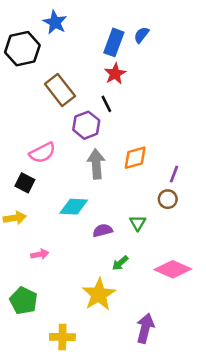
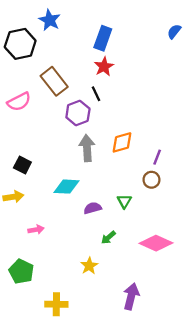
blue semicircle: (141, 35) -> (174, 31), moved
pink semicircle: (42, 153) -> (19, 102), moved
yellow star: (99, 294) -> (89, 266), size x0.6

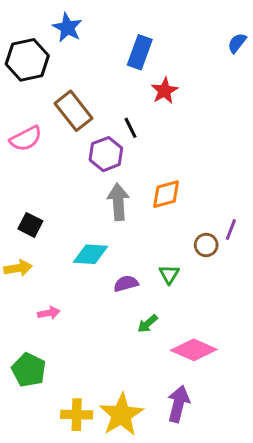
red star: (104, 67) -> (165, 91), moved
purple line: (157, 157) -> (231, 230), moved
pink diamond: (156, 243) -> (194, 350), moved
yellow star: (89, 266) -> (121, 415), moved, size x1.8

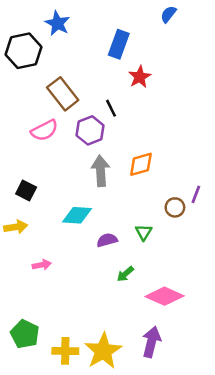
blue semicircle: (237, 43) -> (168, 14), moved
pink semicircle: (26, 139) -> (44, 130), moved
green pentagon: (29, 370) -> (25, 334), moved

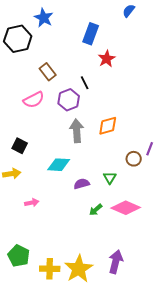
brown rectangle: (63, 94) -> (48, 72), size x0.7
pink diamond: (164, 296) -> (126, 208), moved

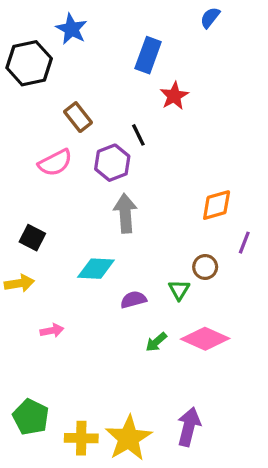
orange diamond: (108, 126) -> (217, 205), moved
brown circle: (134, 159) -> (205, 267), moved

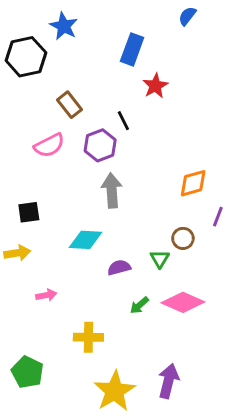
black square: (32, 238) -> (29, 212), turned -35
yellow cross: (81, 438) -> (88, 337), moved

